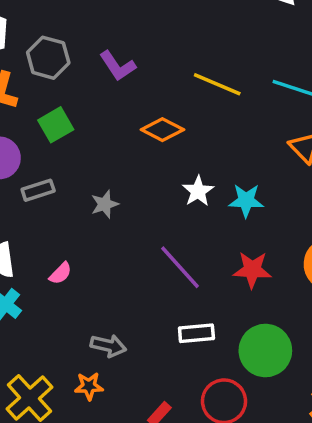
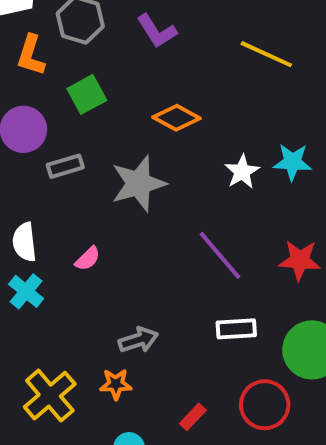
orange diamond: (162, 130) -> (177, 118), moved
cyan star: (246, 200) -> (292, 162), moved
gray star: (105, 204) -> (138, 184), size x1.8
gray arrow: (108, 346) -> (138, 340), turned -32

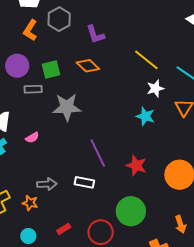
green square: (87, 94) -> (51, 70), moved
orange diamond: (177, 118) -> (88, 66), moved
white star: (242, 172) -> (155, 88), moved
white rectangle: (236, 329) -> (84, 182), moved

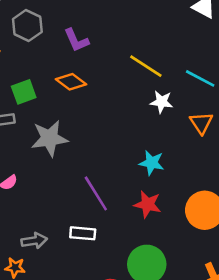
white star: (155, 88) -> (162, 102), turned 30
cyan star: (145, 116) -> (152, 163), moved

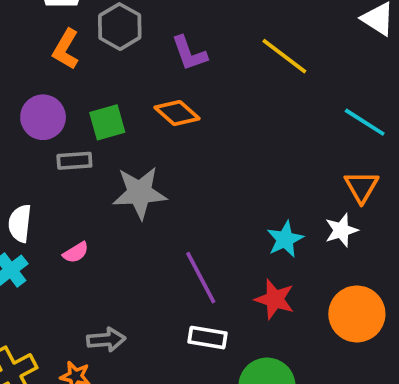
yellow line: (146, 66) -> (284, 56), moved
white star: (162, 102) -> (341, 230), moved, turned -30
cyan star: (152, 163) -> (285, 239), turned 30
white rectangle: (83, 233) -> (207, 338), moved

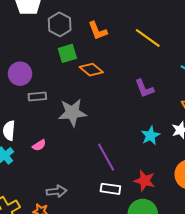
orange L-shape: (66, 49) -> (98, 31), moved, turned -50
purple L-shape: (189, 53) -> (144, 88), moved
green square: (107, 122) -> (67, 53), moved
red star: (275, 299) -> (145, 181), moved

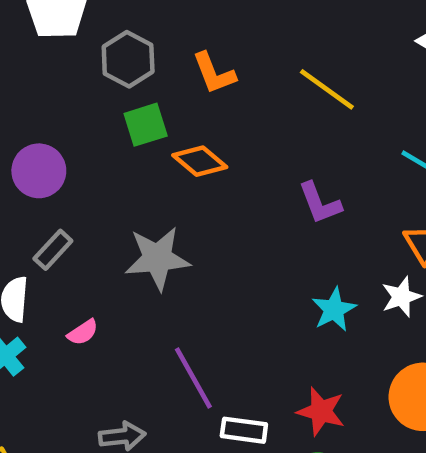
gray rectangle: (37, 96) -> (53, 250), moved, turned -42
purple line: (106, 157) -> (193, 378), moved

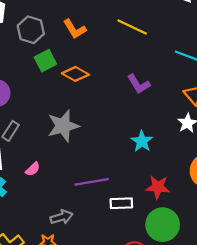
cyan star: (334, 309) -> (142, 141), moved
purple line: (193, 378) -> (92, 182), turned -60

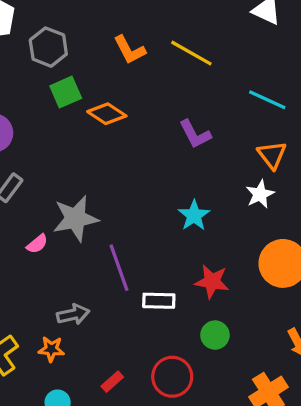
orange L-shape: (75, 29) -> (130, 50), moved
gray star: (63, 126) -> (75, 219), moved
purple line: (92, 182) -> (119, 268), turned 76
green circle: (163, 225) -> (215, 335), size x0.6

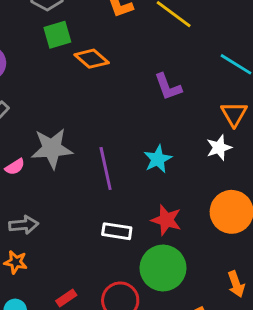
purple line: (119, 268) -> (106, 168), moved
gray arrow: (73, 314) -> (24, 225), moved
green circle: (215, 335) -> (163, 268), size x1.8

